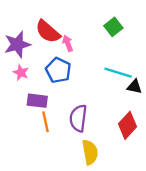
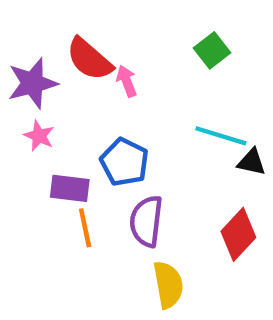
blue pentagon: (58, 70) -> (124, 162), moved

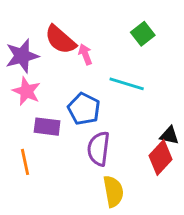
pink star: (39, 136) -> (26, 91), size x1.4
cyan line: (221, 136) -> (127, 84), moved
black triangle: (251, 162) -> (169, 135), moved
orange line: (85, 228) -> (25, 162), moved

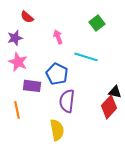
red semicircle: (60, 40) -> (27, 17), moved, size x0.6
purple star: (22, 56) -> (15, 38), size x0.7
yellow semicircle: (113, 191) -> (57, 130), moved

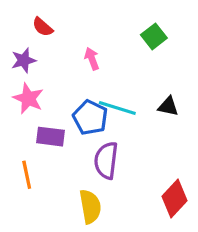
cyan line: (86, 57) -> (117, 108), moved
black triangle: (115, 92) -> (168, 106), moved
red diamond: (109, 107) -> (174, 199), moved

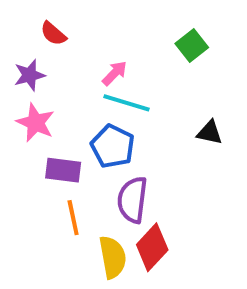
pink arrow: (92, 59) -> (115, 73), turned 65
cyan line: (117, 108) -> (126, 103), moved
orange line: (27, 175) -> (73, 218), moved
red diamond: (174, 199) -> (152, 247), moved

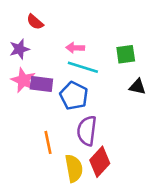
green square: (192, 45) -> (126, 54), moved, turned 30
pink arrow: (115, 73) -> (75, 48), turned -132
purple rectangle: (63, 170) -> (41, 84), moved

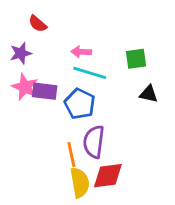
orange line: (48, 142) -> (71, 154), moved
red diamond: (100, 162) -> (108, 176), turned 40

